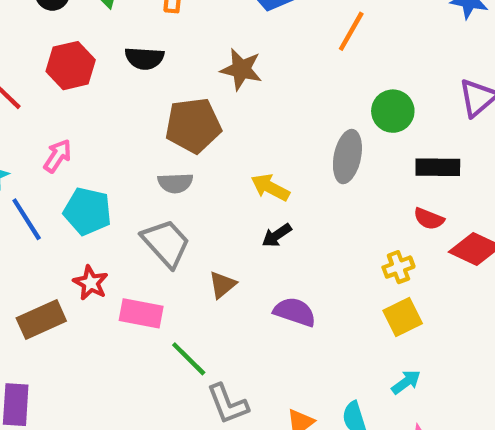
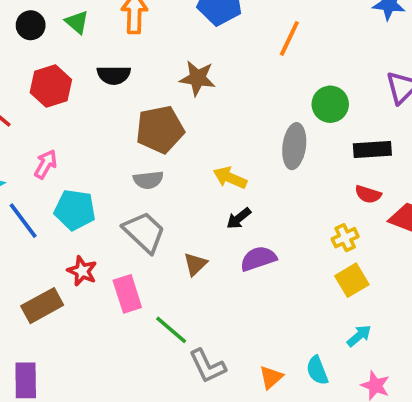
purple semicircle: (295, 312) -> (258, 259), moved, turned -33
pink rectangle: (141, 313) -> (127, 294), turned 66

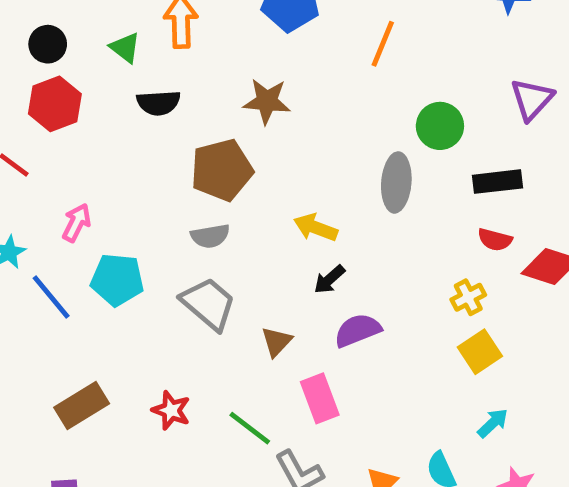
green triangle: (77, 22) -> (125, 48), moved
red hexagon: (51, 86) -> (55, 104), moved
red star: (82, 271) -> (171, 410), moved
pink rectangle: (127, 294) -> (320, 398), moved

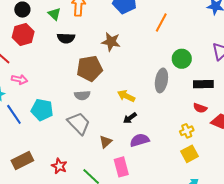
pink arrow: (77, 223) -> (19, 79), moved, turned 70

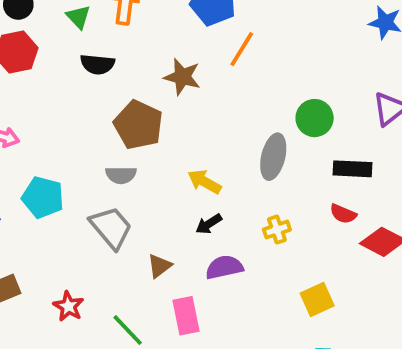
orange line: (161, 22) -> (242, 49), moved
brown pentagon: (90, 68) -> (138, 125), turned 30
yellow cross: (187, 131) -> (277, 230), moved

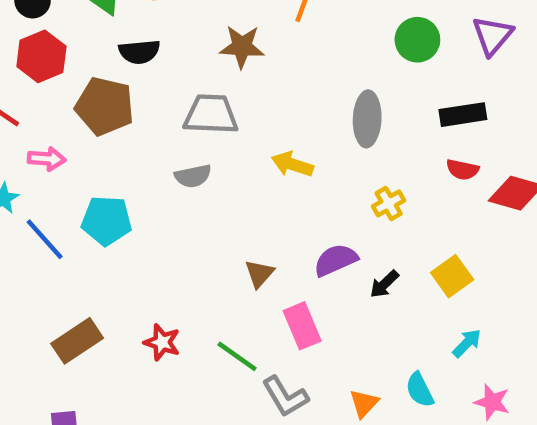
green circle: (315, 118) -> (417, 40), moved
brown pentagon: (138, 125) -> (105, 106), moved
black arrow: (209, 224) -> (384, 284), moved
gray trapezoid: (111, 228) -> (211, 114), moved, turned -36

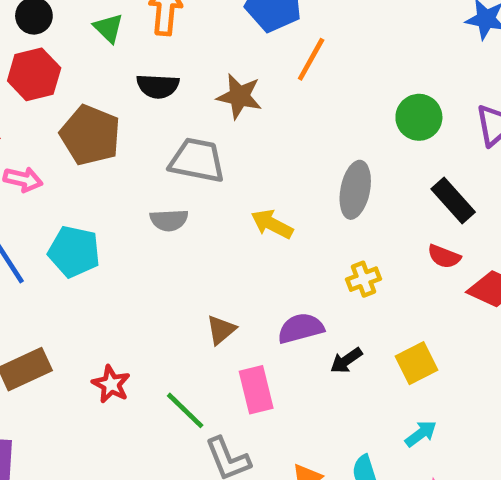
black semicircle: (139, 52) -> (158, 86), moved
black rectangle: (463, 115) -> (453, 201), turned 48

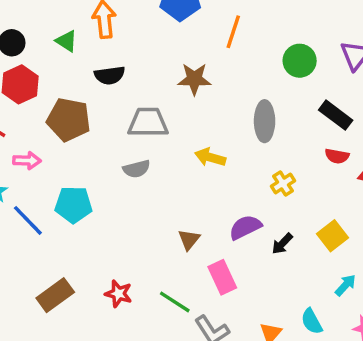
orange line: (311, 59) -> (233, 32), moved
brown star: (239, 96) -> (194, 79), moved

